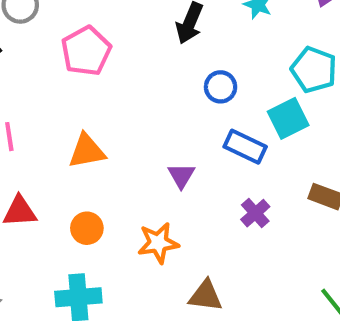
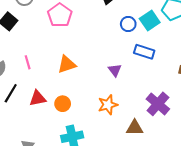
cyan square: (288, 118) -> (150, 21), moved
purple cross: (255, 213) -> (158, 104), moved, size x1.6
orange circle: (87, 228) -> (63, 104), moved

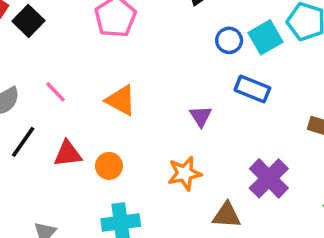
pink line: (28, 62) -> (55, 92), turned -32
orange triangle: (67, 64) -> (121, 100), turned 42

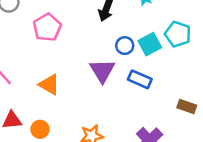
purple triangle: (201, 116) -> (102, 71), moved, size x1.6

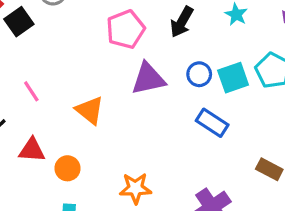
pink pentagon: (47, 27) -> (126, 29), moved
purple triangle: (102, 71) -> (148, 79), moved, turned 40

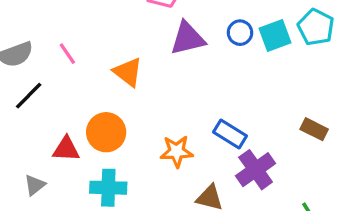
blue rectangle: (212, 123) -> (230, 134), moved
red triangle: (32, 150) -> (66, 149), moved
orange circle: (68, 168) -> (106, 132), size x1.5

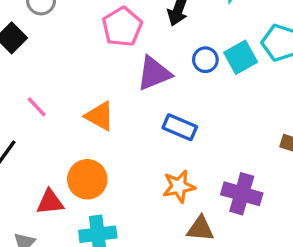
blue rectangle: (230, 134) -> (180, 127), moved
orange star: (177, 151) -> (179, 186), moved
purple cross: (256, 170) -> (242, 194), turned -30

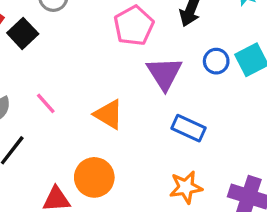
purple triangle: (154, 73) -> (164, 73), turned -42

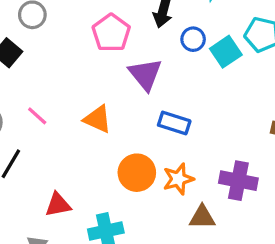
blue circle: (216, 61) -> (193, 39), moved
orange circle: (94, 177) -> (137, 173), moved

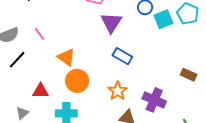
orange triangle: (98, 119) -> (66, 57), moved
orange circle: (137, 173) -> (77, 81), moved
orange star: (178, 179) -> (118, 91), turned -30

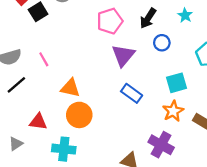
cyan square: (163, 19) -> (177, 83), moved
orange triangle: (66, 57) -> (70, 88), turned -30
orange star: (118, 91) -> (173, 111), moved

